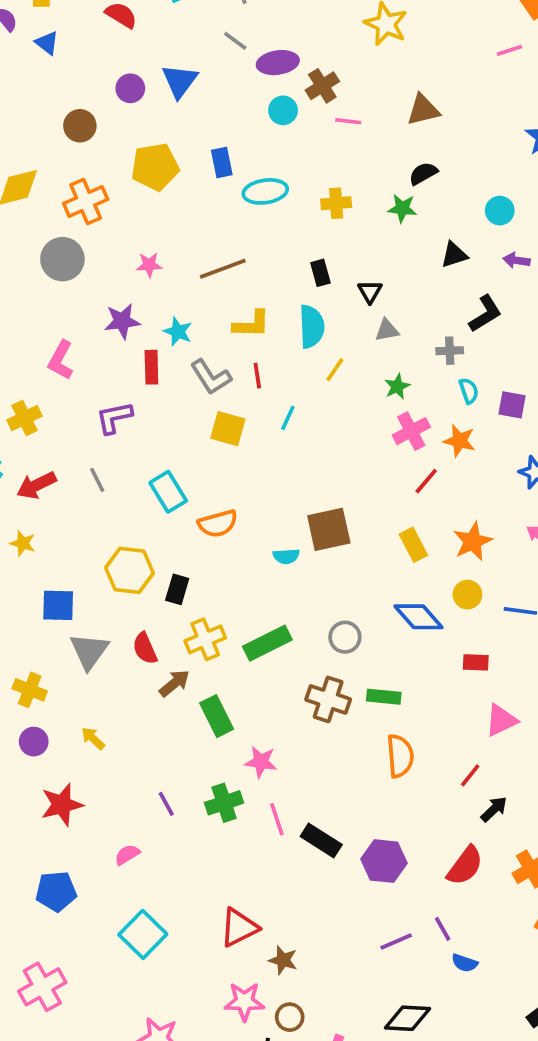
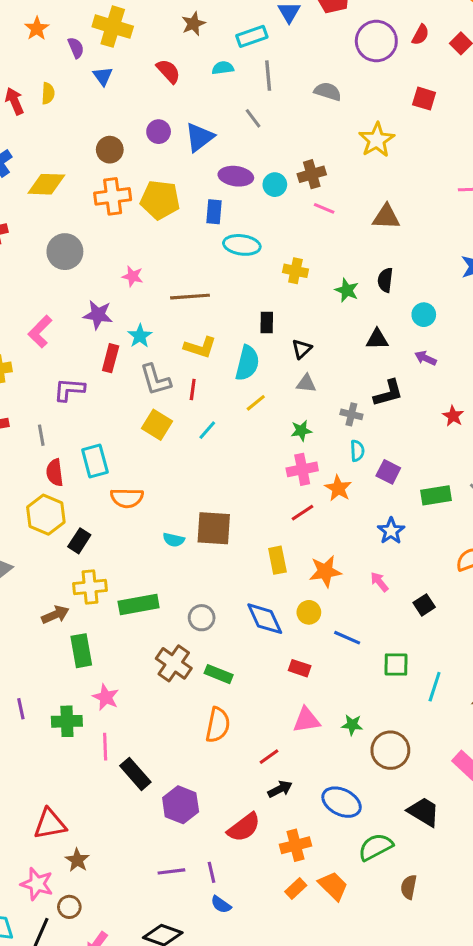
purple ellipse: (278, 63) -> (236, 176), moved
black semicircle: (423, 173) -> (385, 280), moved, turned -70
orange cross: (86, 201) -> (113, 196), moved
red semicircle: (145, 648) -> (55, 473), moved

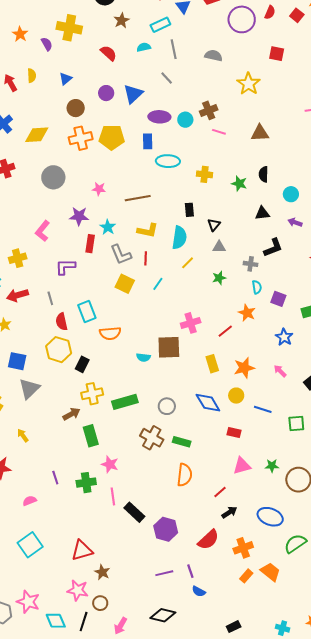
blue triangle: (103, 76) -> (66, 79), moved, turned 32
pink cross: (302, 469) -> (191, 323), moved

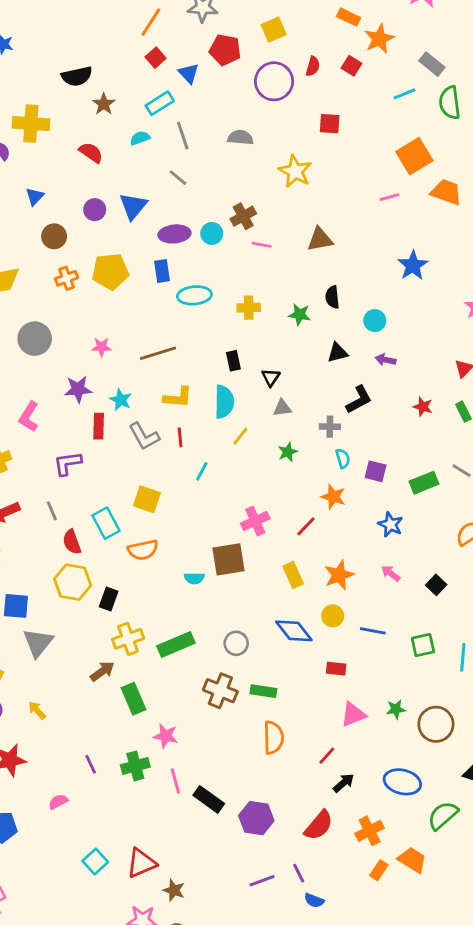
orange cross: (81, 138) -> (67, 278), size x0.7
yellow square: (125, 284) -> (147, 499), moved
cyan square: (30, 545) -> (95, 862), moved, size x0.7

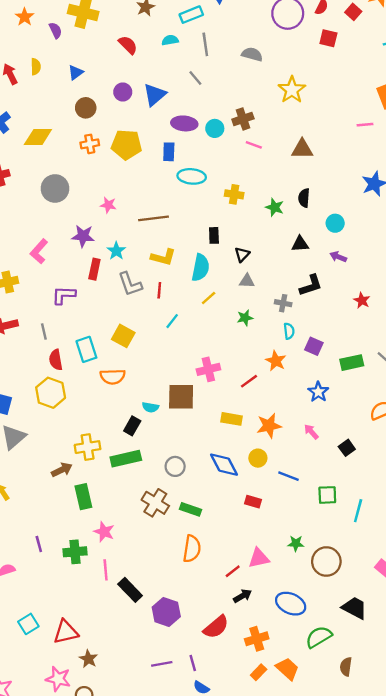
red square: (330, 124) -> (328, 38), moved
yellow rectangle: (293, 575) -> (232, 419), turned -66
black rectangle: (109, 599) -> (132, 426), moved
pink triangle: (353, 715) -> (259, 558), moved

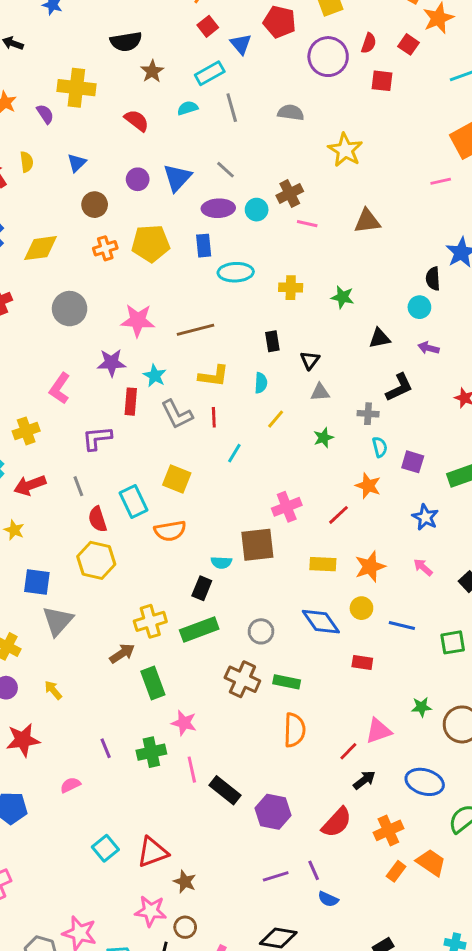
gray line: (195, 78) -> (225, 170), moved
black semicircle: (304, 198) -> (433, 279), moved
pink star: (108, 205) -> (138, 320), size x1.6
cyan semicircle: (200, 268) -> (261, 383), size x0.6

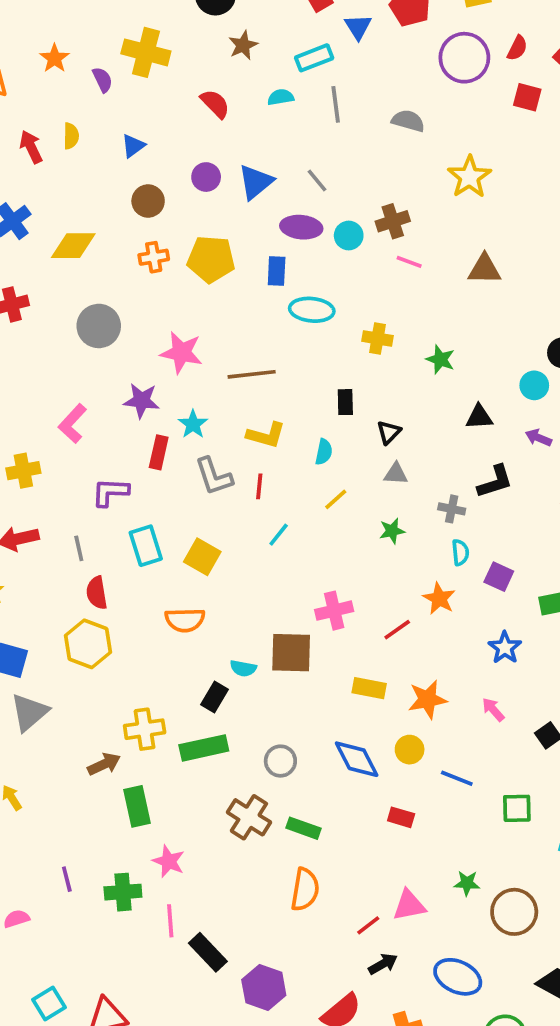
cyan rectangle: (134, 501) -> (146, 546), moved

